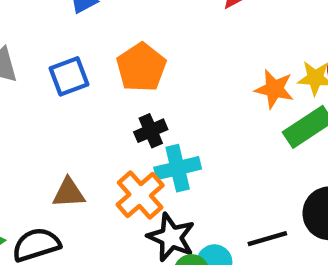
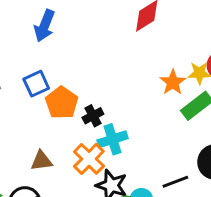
orange pentagon: (141, 67) -> (62, 103), moved
orange star: (274, 89) -> (173, 82), turned 30

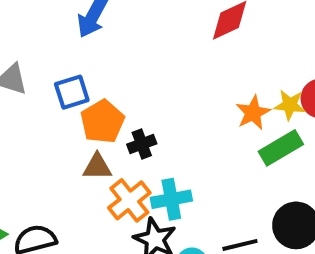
cyan cross: (113, 139) -> (171, 199), moved
brown triangle: (41, 161) -> (97, 167), moved

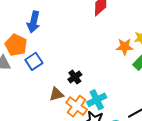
orange star: (253, 113) -> (125, 47), turned -30
orange pentagon: (102, 122) -> (16, 45), moved

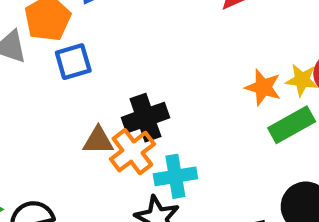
black cross: (75, 77) -> (145, 118), size x1.5
orange cross: (77, 106) -> (132, 152), moved

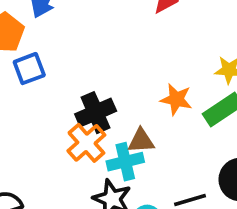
orange star: (263, 87) -> (176, 99), moved
brown triangle: (98, 141) -> (141, 141), moved

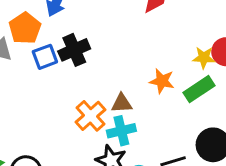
black cross: (96, 113) -> (74, 50), moved
brown triangle: (141, 141) -> (122, 103), moved

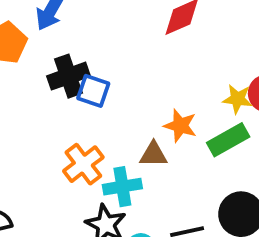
blue square: (45, 57) -> (93, 91), moved, turned 35
brown triangle: (122, 103) -> (153, 154), moved

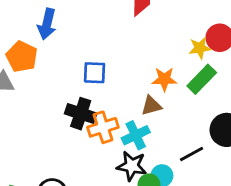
black cross: (68, 76) -> (81, 114), moved, turned -36
orange cross: (83, 164) -> (103, 127), turned 36

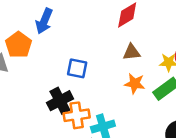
brown triangle: (151, 106) -> (131, 52), moved
black cross: (81, 114) -> (60, 101), turned 35

